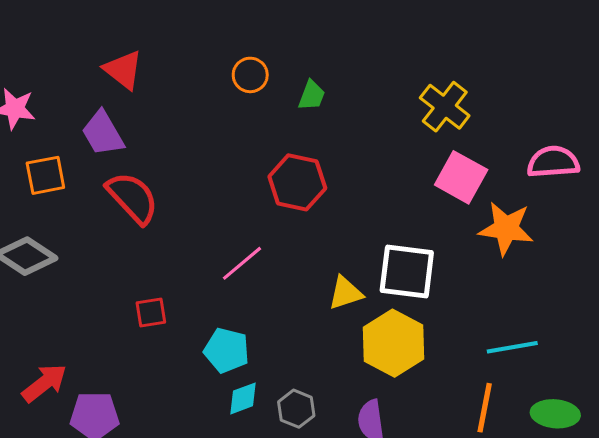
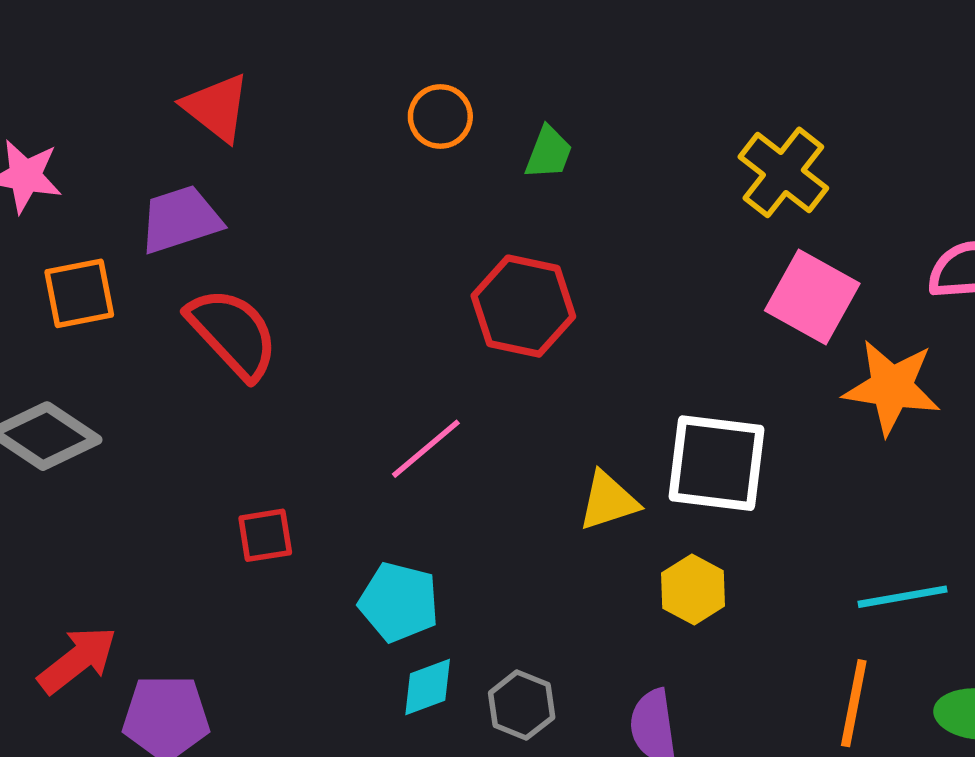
purple trapezoid: (103, 133) -> (180, 219), turned 102
yellow hexagon: (394, 343) -> (693, 589), size x0.6

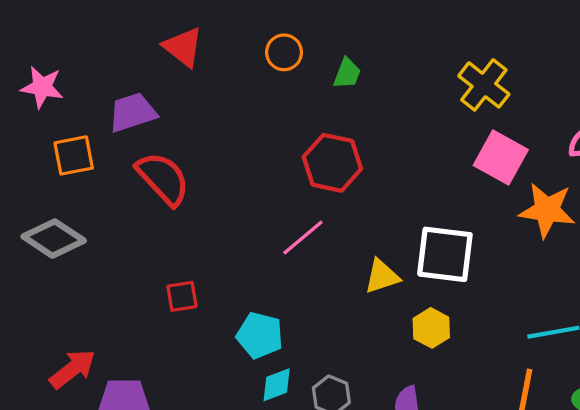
red triangle: (216, 107) -> (183, 47), moved
pink line: (426, 449) -> (303, 237), moved

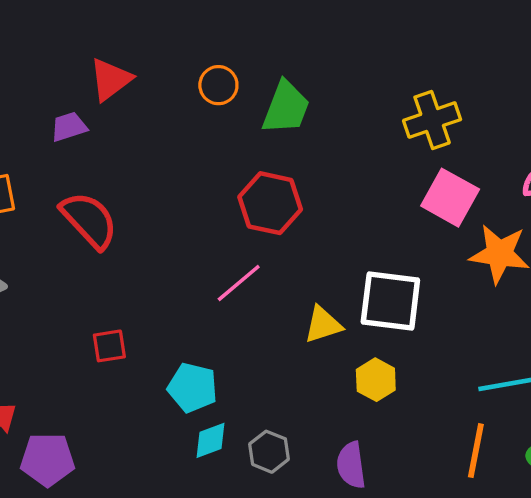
red triangle: (183, 47) -> (111, 80), turned 45
green trapezoid: (347, 73) -> (286, 108), size x1.6
yellow cross: (484, 85) -> (432, 120), turned 33
purple trapezoid: (133, 112) -> (69, 127), moved, size x0.7

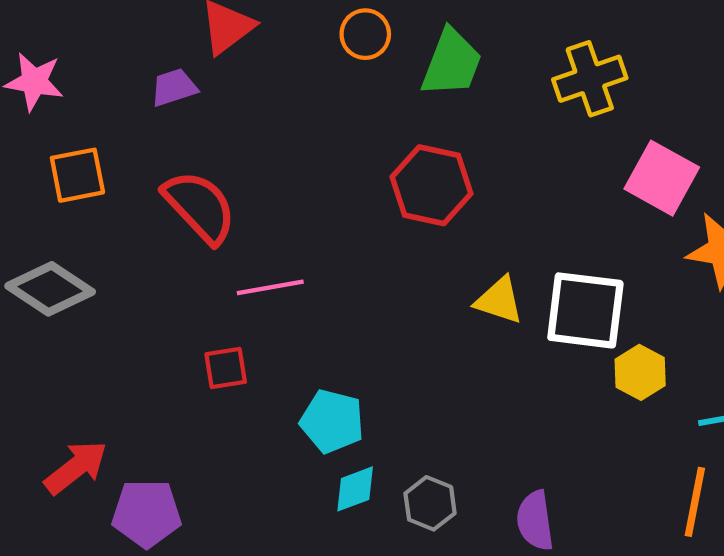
yellow cross: (432, 120) -> (590, 79), moved
pink line: (239, 283) -> (270, 287), moved, turned 30
yellow triangle: (323, 325) -> (499, 300), moved, turned 36
yellow hexagon: (376, 380) -> (640, 372), moved

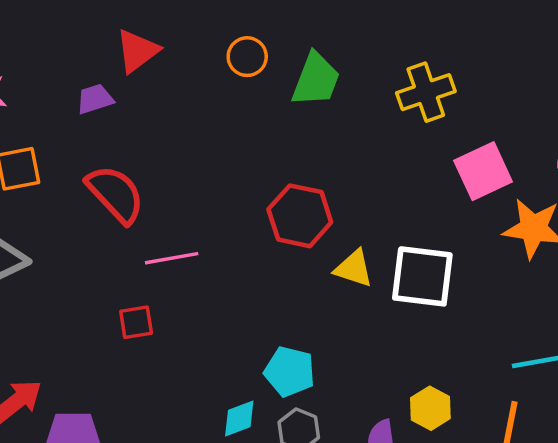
pink square: (662, 178) -> (483, 171), turned 36
red hexagon: (431, 185) -> (300, 216), moved
yellow hexagon: (640, 372) -> (430, 408), moved
cyan pentagon: (332, 421) -> (290, 372), moved

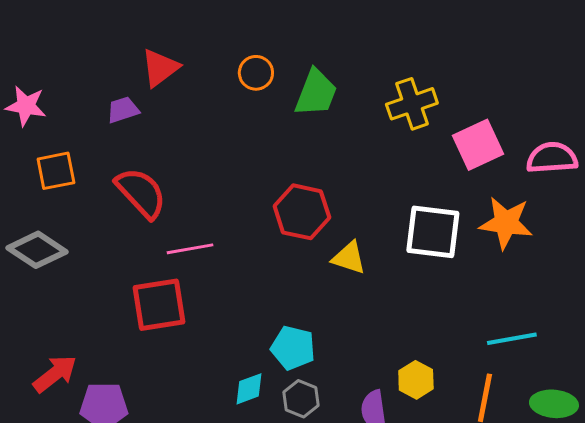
pink square: (483, 171) -> (478, 145), moved
white square: (422, 276) -> (433, 232), moved
red square: (136, 322) -> (159, 305), size x1.8

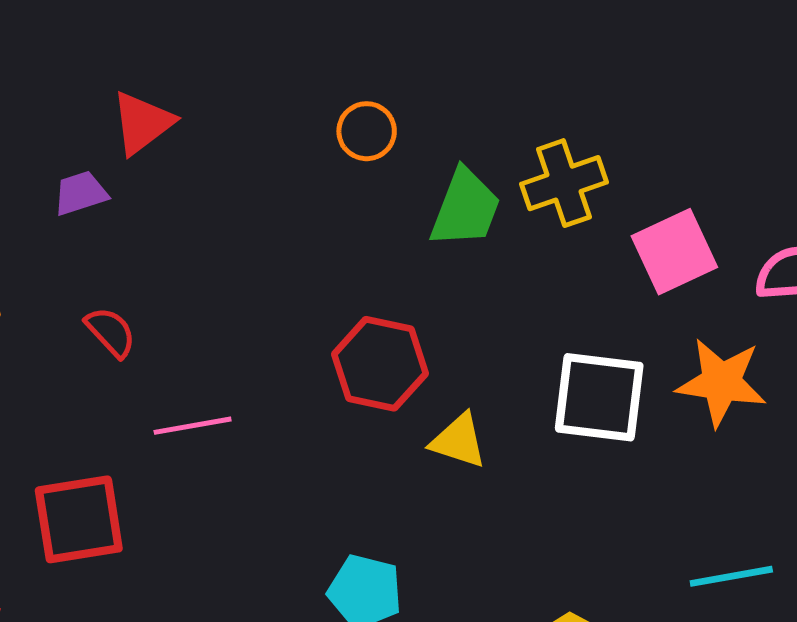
orange circle: (256, 73) -> (367, 131), moved
green trapezoid: (316, 93) -> (465, 208), moved
red semicircle: (141, 193) -> (111, 332), size x0.6
red square: (159, 305) -> (79, 519), moved

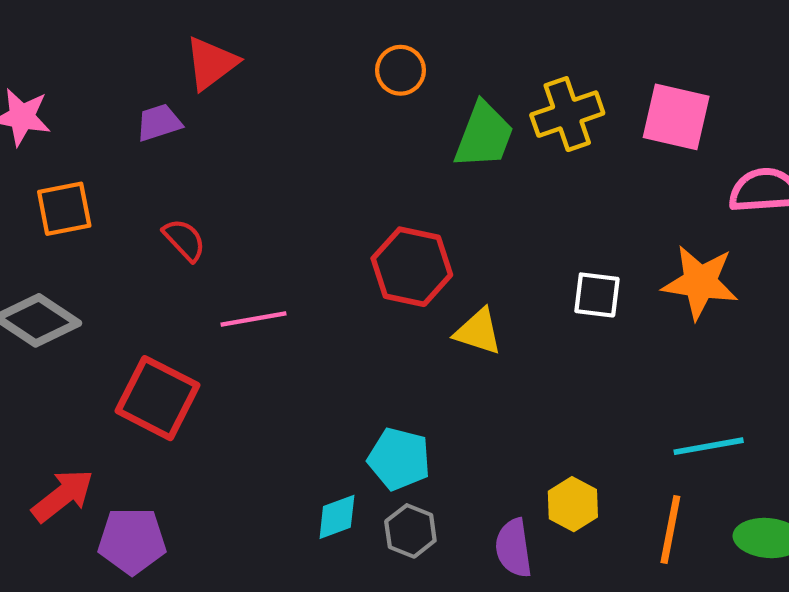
pink square: (674, 252) -> (676, 117), moved, turned 38
white square: (599, 397) -> (597, 295), size x0.6
red square: (79, 519) -> (157, 398), turned 36

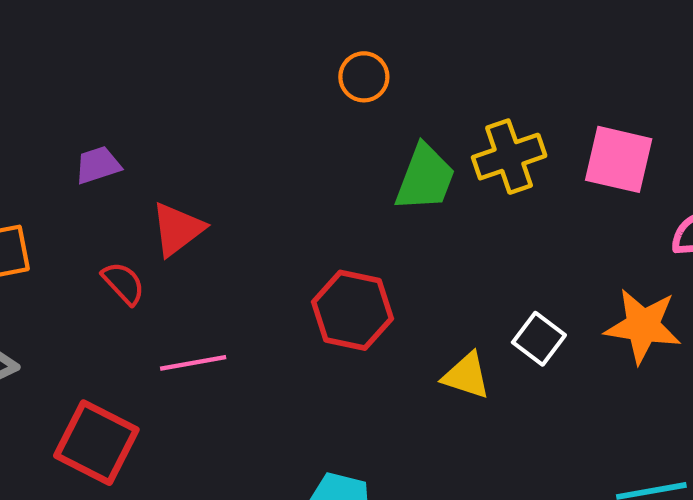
red triangle: (211, 63) -> (177, 229), moved
orange circle: (401, 70) -> (364, 77), moved
white square: (597, 295) -> (539, 339), turned 30
yellow triangle: (478, 332) -> (466, 376), moved

